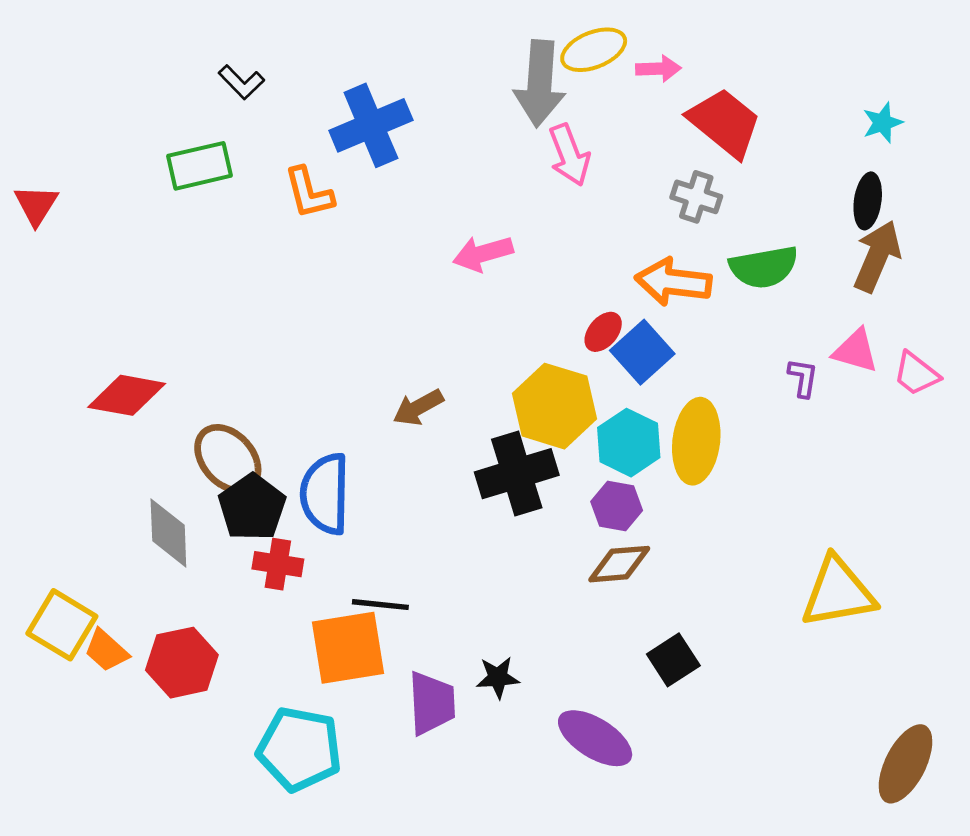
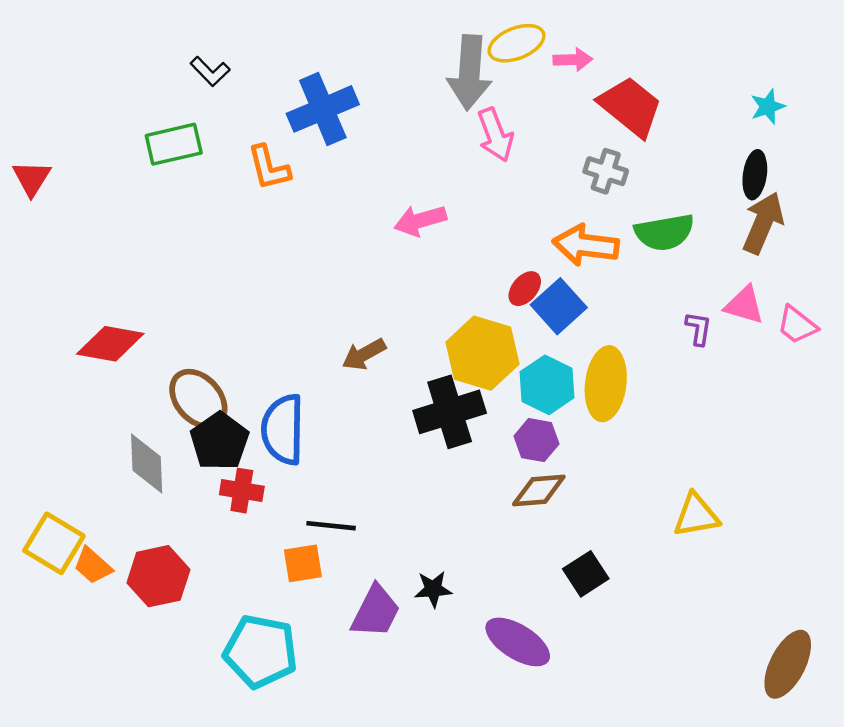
yellow triangle: (838, 592) -> (696, 515), moved, size x0.7
orange square: (348, 648) -> (303, 563), size x0.6
purple trapezoid: (432, 703) -> (376, 611), turned 30

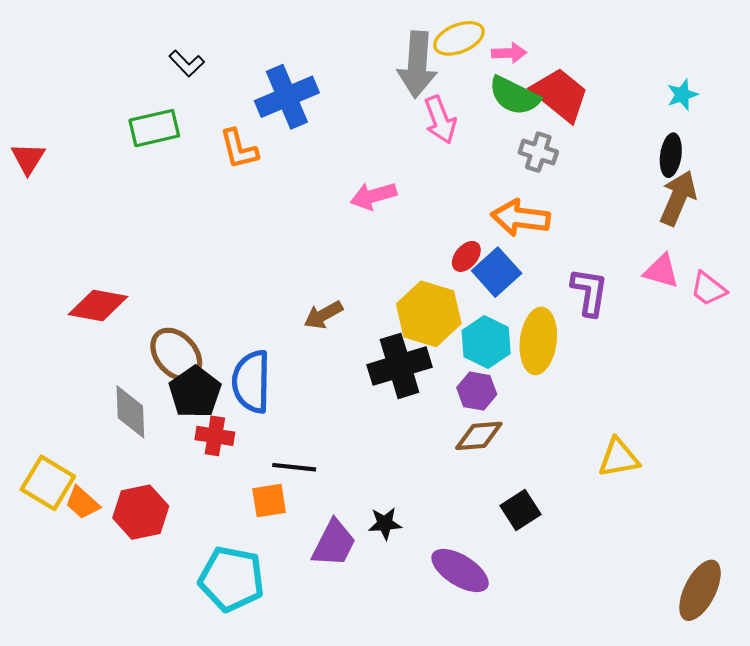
green semicircle: (664, 232) -> (514, 96), moved, turned 36
purple L-shape: (698, 329) -> (589, 292), moved, size x1.6

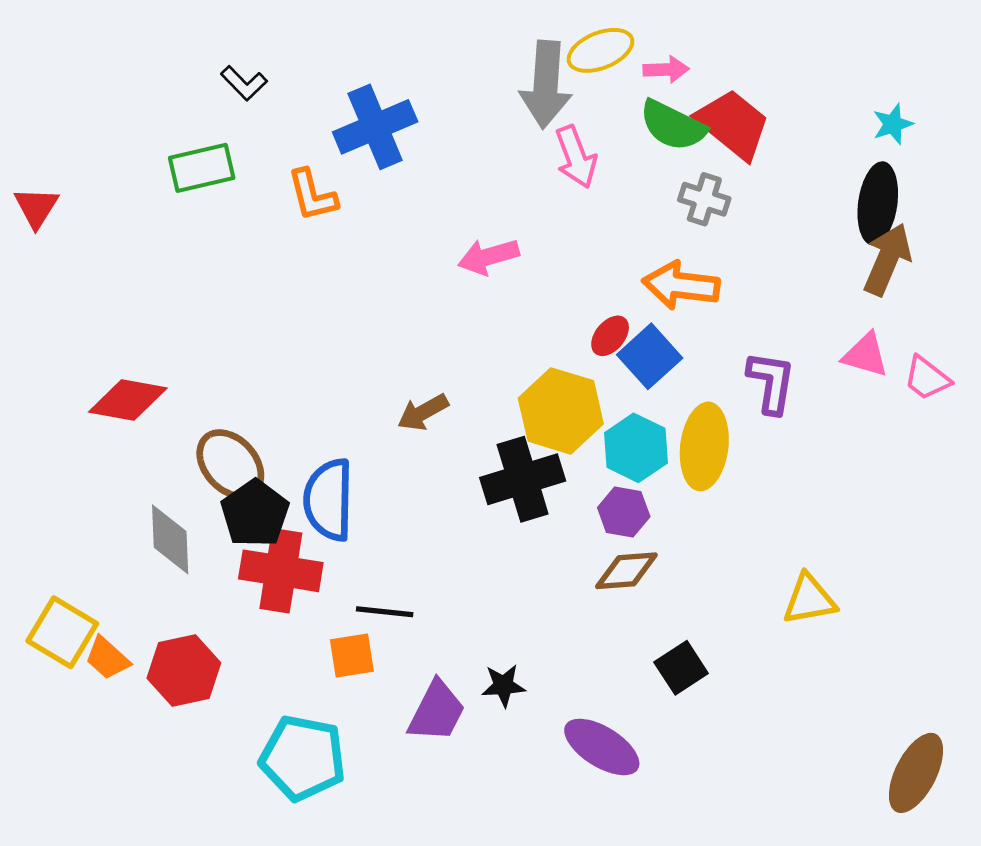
black ellipse: (671, 155) -> (878, 203), size x1.4
red cross: (215, 436) -> (281, 571), size x1.6

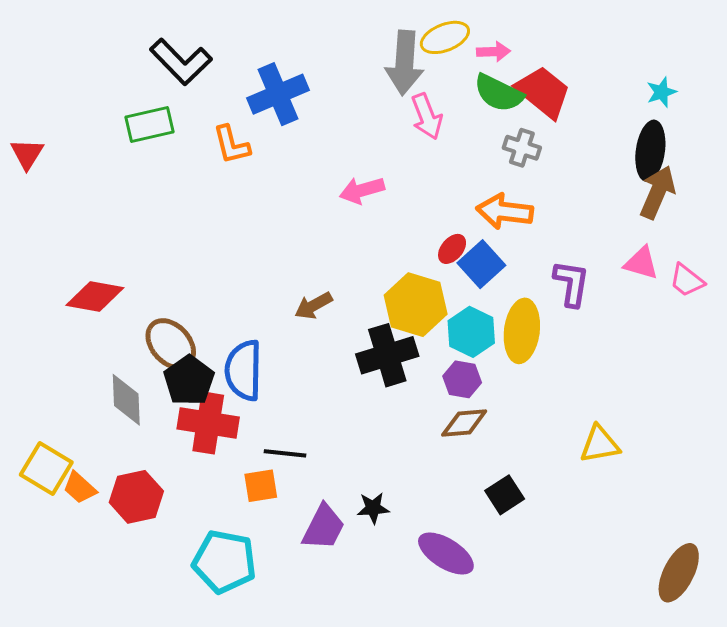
black L-shape: (244, 83) -> (181, 62), size x1.8

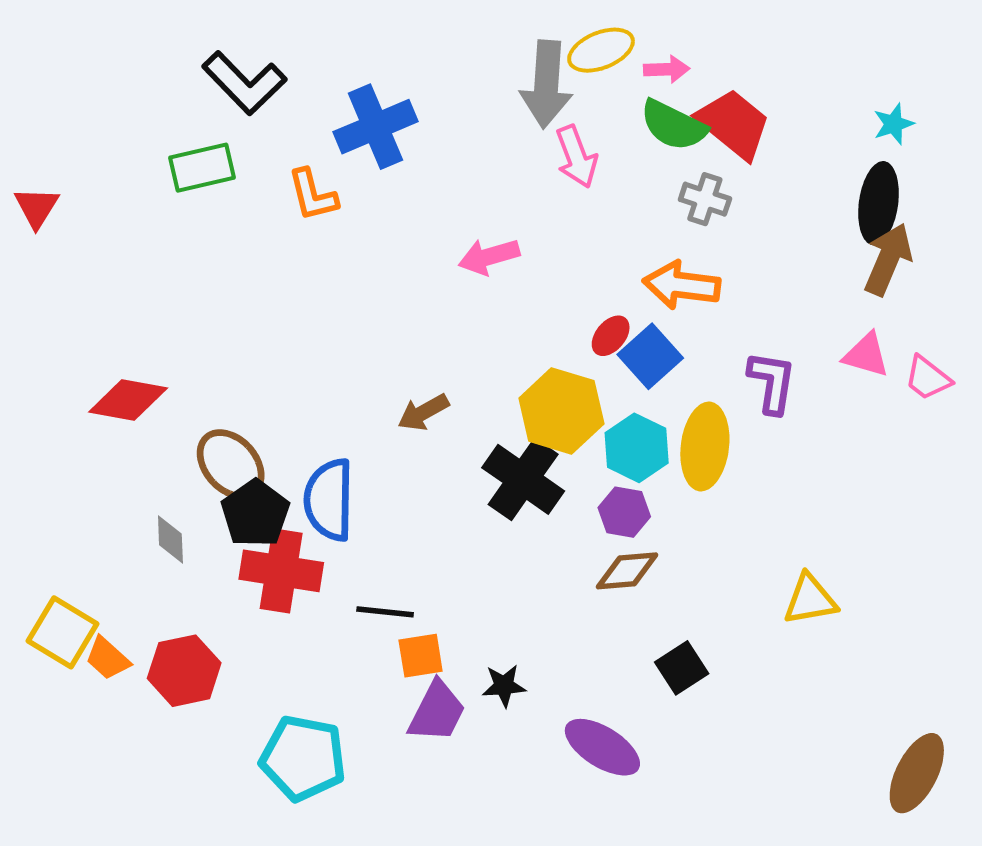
black cross: (387, 355) -> (523, 479), turned -38
gray diamond: (126, 400) -> (170, 539), size x0.7
orange square: (261, 486) -> (421, 656), moved

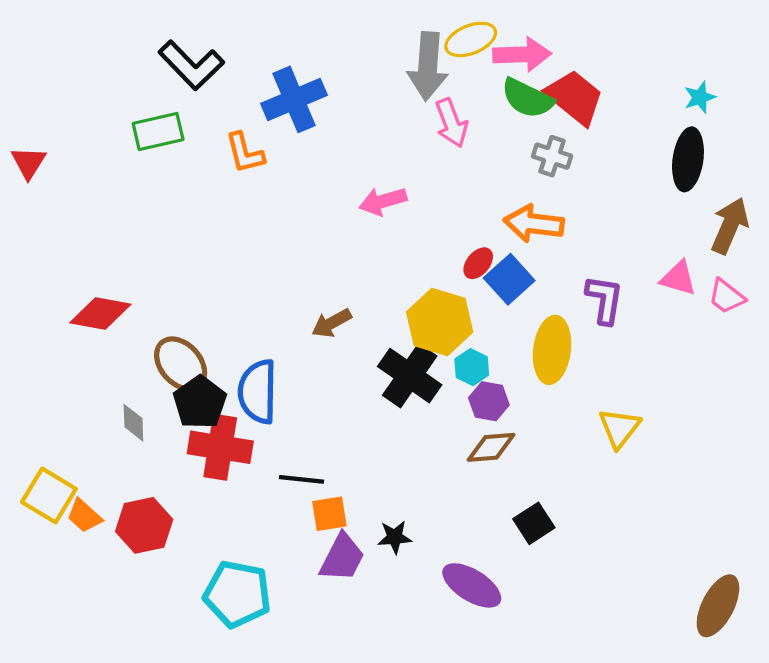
pink arrow: (667, 69) -> (522, 54), size x1.6
brown arrow: (888, 259) -> (730, 226), moved
cyan hexagon: (637, 448) -> (472, 367), moved, size x0.7
yellow triangle: (810, 600) -> (619, 428), moved, turned -42

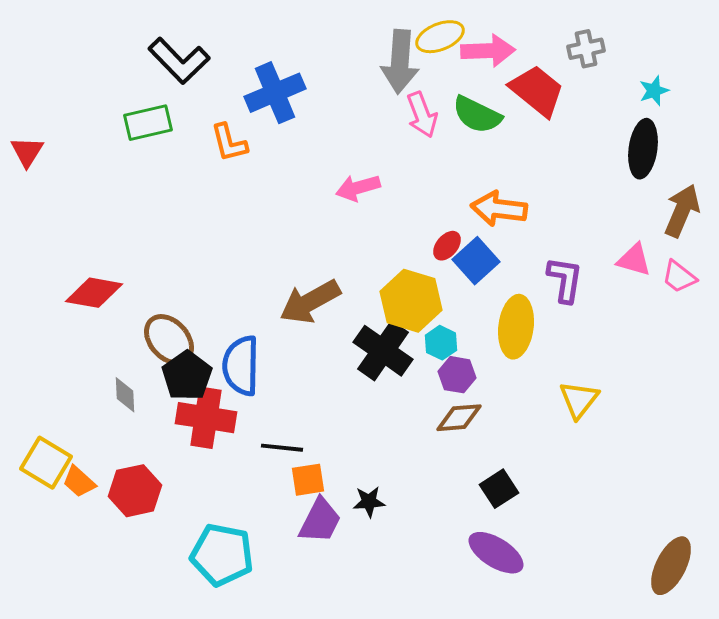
green semicircle: (527, 98) -> (477, 115), moved
gray cross: (552, 156) -> (586, 49), moved, turned -30
brown arrow: (332, 323) -> (310, 302), size x1.6
purple ellipse: (472, 585) -> (496, 553), moved

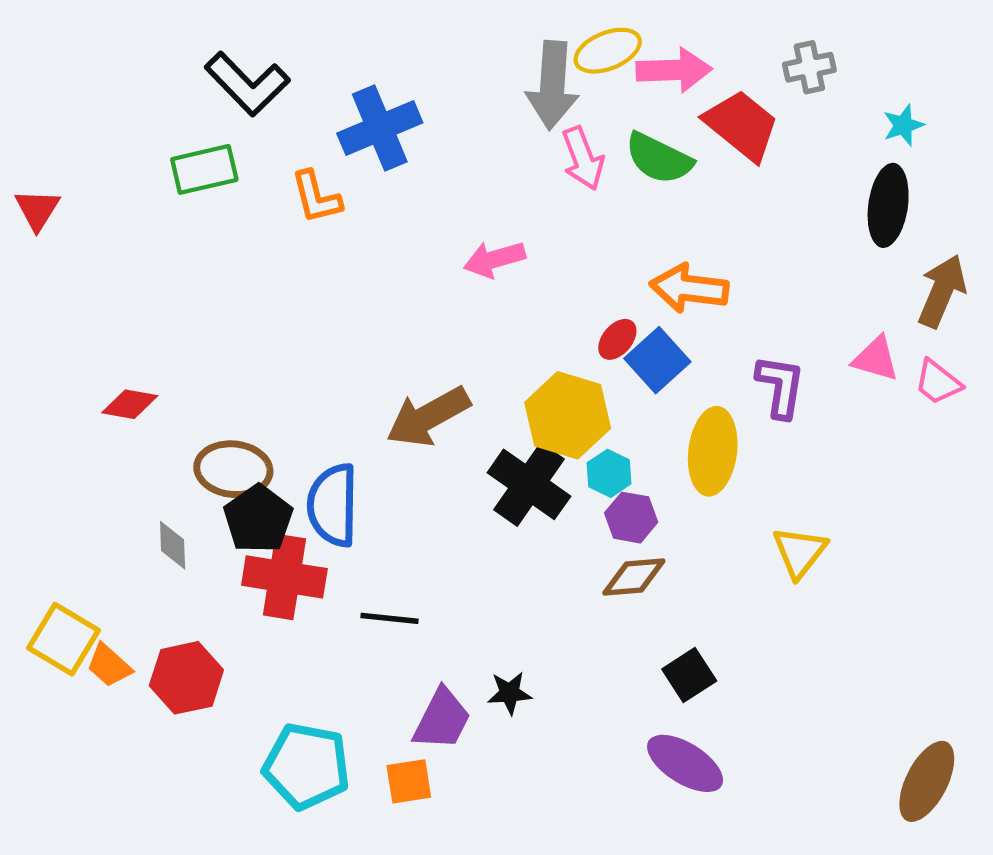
red diamond: (94, 293) -> (130, 404), size x0.7
brown ellipse: (169, 340) -> (233, 469), turned -42
orange square: (308, 480) -> (409, 781), moved

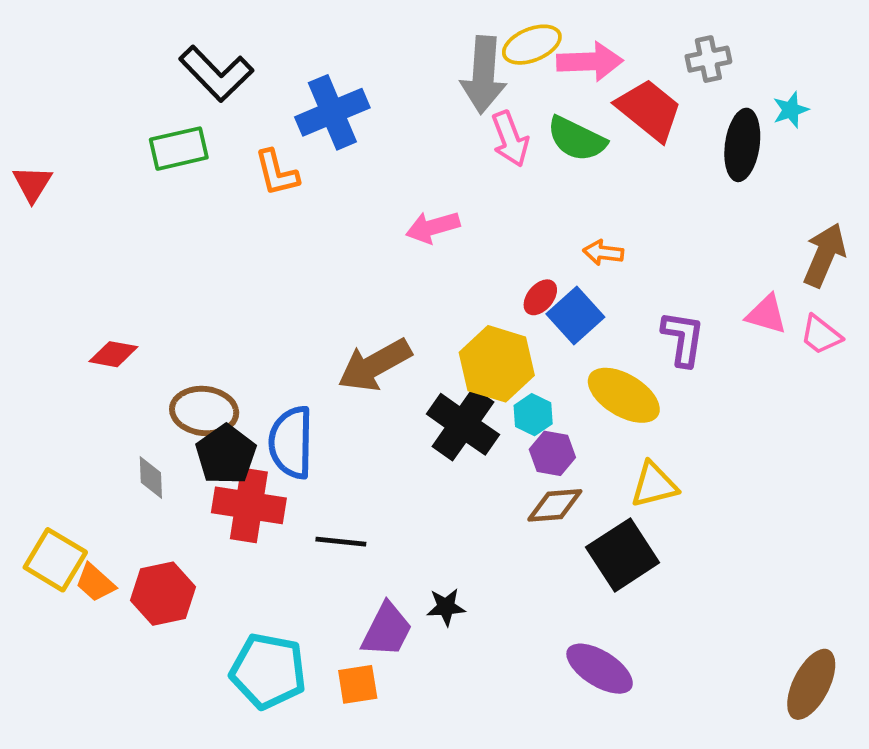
black ellipse: (888, 205) -> (742, 145), moved
orange arrow: (689, 288) -> (603, 253), size x0.6
yellow ellipse: (713, 451) -> (624, 395), turned -66
yellow triangle: (800, 552) -> (654, 485), moved, turned 38
black square: (689, 675) -> (623, 555), moved, size x1.5

